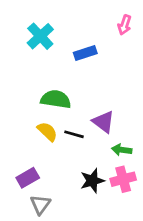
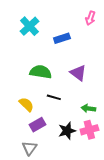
purple triangle: (103, 122) -> (78, 73), moved
yellow semicircle: (47, 132) -> (26, 104), moved
purple rectangle: (28, 178) -> (38, 125), moved

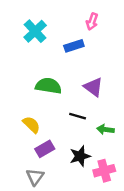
pink arrow: (90, 18) -> (92, 22), moved
black line: (54, 97) -> (78, 116), moved
pink cross: (89, 130) -> (104, 171), moved

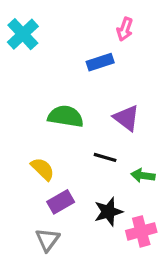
cyan cross: (35, 31) -> (23, 34), moved

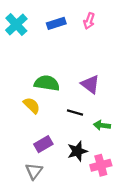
blue rectangle: (100, 62) -> (56, 23), moved
yellow semicircle: (43, 169) -> (32, 105), moved

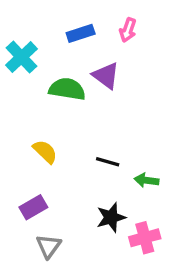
cyan cross: (16, 24) -> (21, 57), moved
green semicircle: (47, 83) -> (67, 89), moved
purple triangle: (90, 84) -> (106, 76), moved
purple rectangle: (43, 144) -> (33, 207), moved

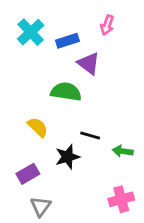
blue rectangle: (81, 33) -> (67, 41), moved
cyan cross: (21, 57) -> (31, 32), moved
green semicircle: (67, 89) -> (66, 92), moved
black star: (111, 217) -> (67, 157), moved

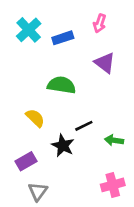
purple triangle: (89, 63) -> (105, 63), moved
black line: (90, 136) -> (84, 126), turned -42
black star: (67, 157) -> (63, 146), turned -30

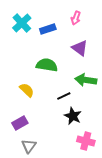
green arrow: (114, 140) -> (86, 80), moved, size x1.5
black star: (63, 146) -> (73, 116), moved
pink cross: (113, 185) -> (86, 141), turned 30

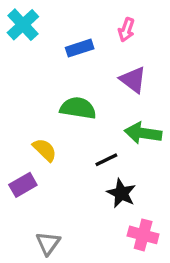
cyan cross: (22, 23) -> (23, 25), moved
purple rectangle: (20, 123) -> (23, 185), moved

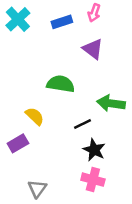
pink arrow: (126, 30) -> (94, 13), moved
blue rectangle: (80, 48) -> (62, 22), moved
purple triangle: (133, 80) -> (93, 49), moved
pink cross: (143, 235) -> (93, 180), moved

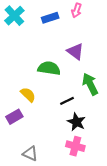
purple triangle: (93, 49) -> (75, 51), moved
green arrow: (111, 103) -> (90, 84), turned 55
gray triangle: (37, 189) -> (30, 154), turned -42

